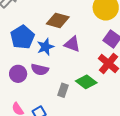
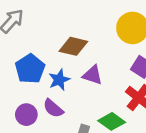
purple semicircle: (40, 70) -> (53, 108), turned 30

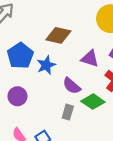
purple triangle: (93, 75) -> (90, 59), moved
purple semicircle: (53, 108) -> (72, 86), moved

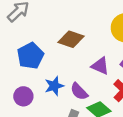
blue star: (46, 65) -> (54, 86), moved

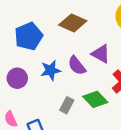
purple semicircle: (79, 91) -> (77, 66), moved

